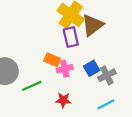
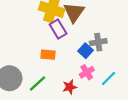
pink cross: (65, 69) -> (87, 72), moved
gray cross: (107, 75) -> (98, 42), moved, turned 35

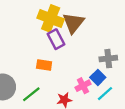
gray cross: (98, 42) -> (108, 59), moved
blue square: (85, 51) -> (98, 77), moved

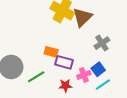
purple rectangle: (56, 39) -> (64, 62), moved, turned -54
gray cross: (108, 59) -> (102, 43), moved, turned -35

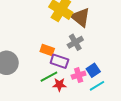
brown triangle: (82, 17) -> (80, 17), turned -40
gray cross: (102, 43) -> (75, 42), moved
green line: (36, 77) -> (49, 77), moved

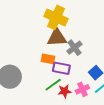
brown triangle: (80, 17) -> (57, 37), moved, turned -35
pink cross: (79, 75) -> (82, 89), moved

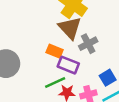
brown triangle: (57, 37) -> (70, 28), turned 40

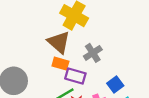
brown triangle: (70, 28) -> (59, 42), moved

